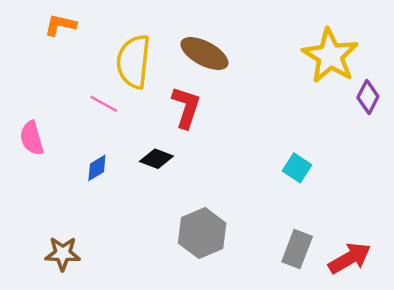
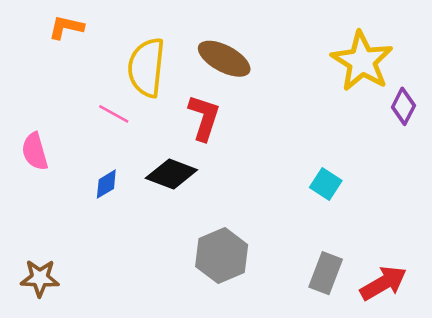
black diamond: (156, 159) -> (171, 174), size x1.4
brown star: (63, 254) -> (40, 278), moved

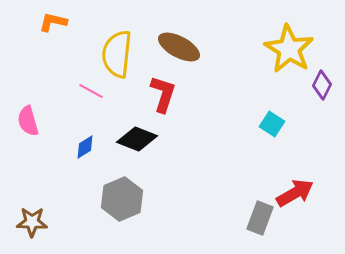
cyan square: (326, 184) -> (272, 124), moved
gray hexagon: (222, 256) -> (122, 199), moved
red arrow: (383, 283) -> (295, 193), moved

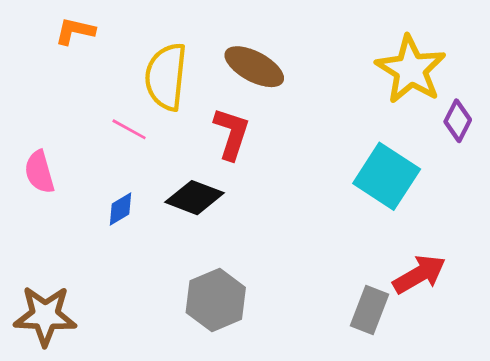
cyan square: (272, 124) -> (387, 176), size x1.8
gray hexagon: (122, 199) -> (216, 300), moved
brown star: (32, 222) -> (45, 316), size x1.4

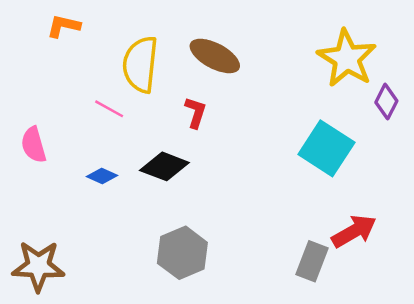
red L-shape: (231, 134) -> (196, 112), size x0.7
blue diamond: (121, 209) -> (102, 176), turned 56

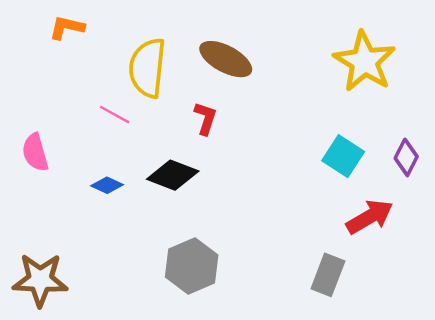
purple diamond: (386, 102) -> (406, 157), moved
cyan square: (326, 148) -> (343, 156), size x0.7
red arrow: (354, 231) -> (370, 217), moved

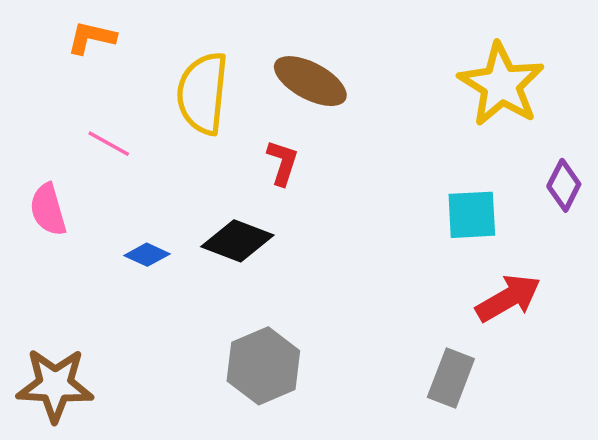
pink line: (115, 115) -> (109, 144), moved
cyan square: (343, 156) -> (472, 215), turned -36
purple diamond: (406, 157) -> (564, 185), moved

